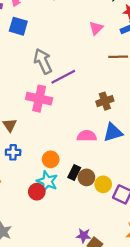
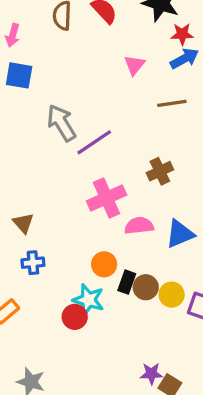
pink cross: (39, 99) -> (107, 198), moved, turned -30
blue triangle: (113, 132) -> (180, 234), moved
orange circle: (51, 159) -> (104, 264), moved

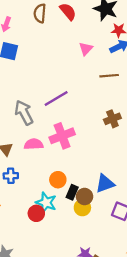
gray arrow: (61, 123) -> (24, 113), moved
brown cross: (160, 171) -> (112, 119), moved
pink semicircle: (139, 226) -> (34, 144), moved
blue triangle: (180, 234) -> (105, 184), moved
yellow circle: (172, 295) -> (82, 208), moved

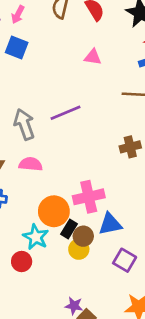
pink triangle: (86, 49) -> (93, 57), moved, turned 48
pink cross: (62, 136) -> (89, 197), moved
orange circle: (58, 180) -> (54, 211), size x1.5
red circle: (36, 213) -> (22, 262), moved

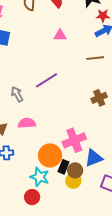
gray arrow: (24, 124) -> (17, 94), size x0.7

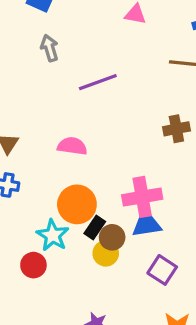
gray arrow: (17, 94) -> (50, 48), moved
pink semicircle: (27, 123) -> (72, 146), moved
pink cross: (74, 140) -> (142, 197), moved

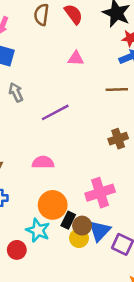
blue triangle: (146, 224) -> (100, 231), moved, turned -30
red circle: (33, 265) -> (17, 250), moved

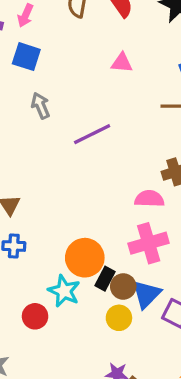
pink semicircle: (43, 162) -> (149, 199), moved
yellow circle: (79, 238) -> (119, 318), moved

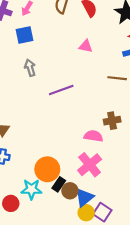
blue square: (26, 57) -> (25, 35), turned -36
pink cross: (149, 243) -> (90, 165), turned -30
cyan star: (64, 291) -> (31, 189), turned -30
yellow circle: (119, 318) -> (86, 213), moved

